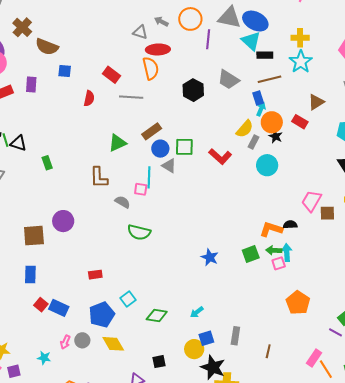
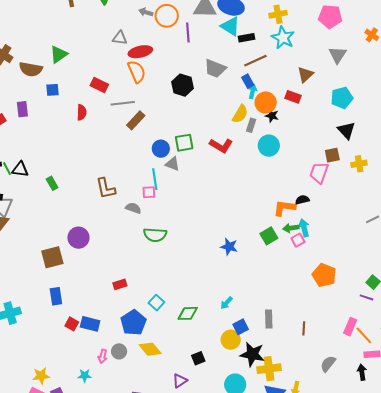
gray arrow: (161, 22) -> (146, 12), moved
brown rectangle: (152, 131) -> (136, 120), moved
green triangle: (117, 143) -> (59, 54), moved
brown square: (327, 213) -> (332, 155), moved

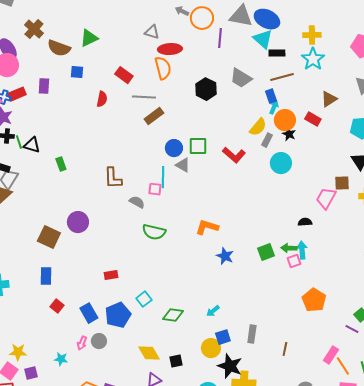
orange L-shape: (284, 208) -> (207, 227), moved
brown square: (52, 257) -> (49, 237), turned 30
blue rectangle: (90, 324) -> (89, 313), moved, turned 36
yellow diamond: (150, 349) -> (149, 353), moved

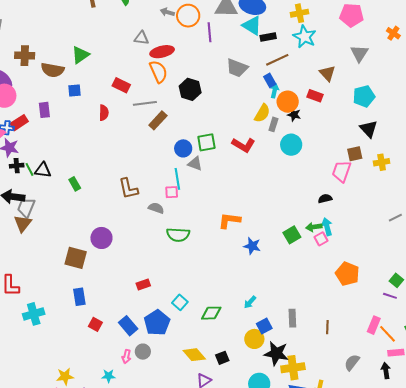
brown cross: (34, 29) -> (25, 56), turned -30
black hexagon: (206, 89) -> (190, 89), moved
brown triangle: (329, 99) -> (327, 73), turned -30

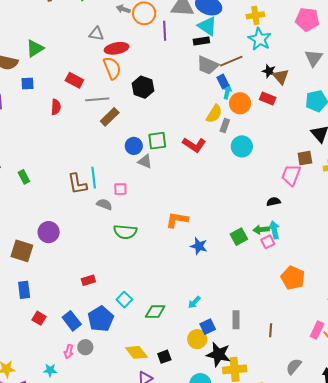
black rectangle: (268, 37) -> (201, 41), moved
gray trapezoid: (237, 68) -> (208, 65), moved
black star: (294, 115) -> (269, 71), moved
cyan line: (177, 179) -> (94, 178), moved

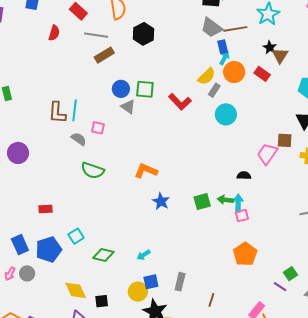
pink square: (268, 242) -> (242, 216), moved

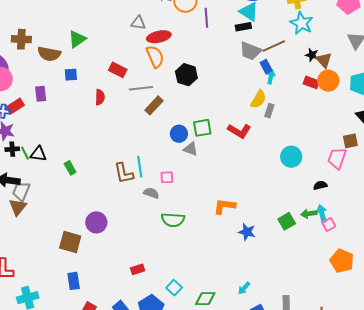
orange circle: (234, 72) -> (328, 81), moved
cyan circle: (226, 114) -> (291, 157), moved

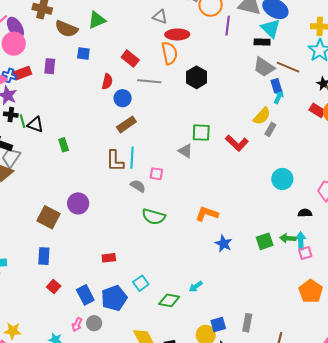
brown line: (274, 46) -> (288, 67), turned 35
brown rectangle: (154, 105) -> (126, 124), moved
blue circle: (179, 134) -> (123, 98), moved
cyan arrow: (244, 288) -> (196, 286), moved

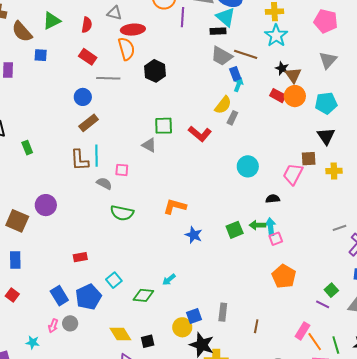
brown semicircle: (66, 29) -> (22, 32), turned 30
red semicircle: (107, 82) -> (87, 25), moved
red square: (54, 286) -> (12, 295), moved

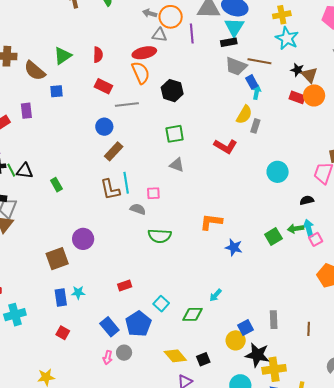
gray triangle: (114, 13) -> (159, 35), moved
cyan triangle: (226, 17) -> (234, 27), turned 30
green square: (164, 126) -> (175, 134), moved
brown square: (17, 221) -> (57, 259), turned -35
cyan star: (33, 342) -> (78, 293), moved

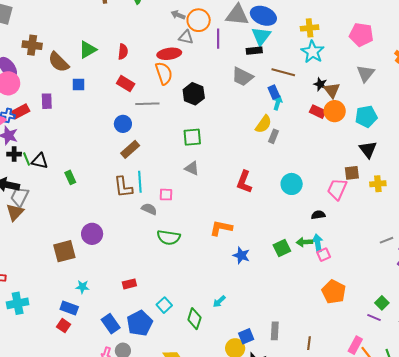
gray trapezoid: (236, 66) -> (242, 77), moved
red L-shape: (225, 146) -> (244, 182), moved, turned 75
blue rectangle: (61, 298) -> (69, 308), moved, turned -66
green diamond: (193, 314) -> (194, 319), turned -75

